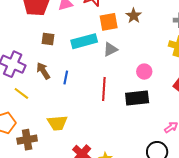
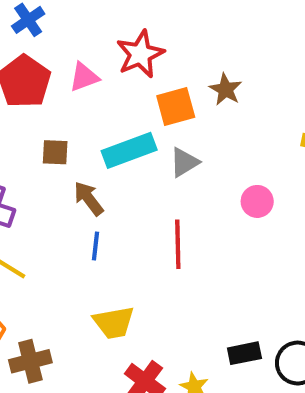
brown arrow: (43, 71) -> (89, 199), moved
blue line: (66, 77) -> (95, 246), moved
black rectangle: (137, 98) -> (244, 353), moved, size x0.7
yellow trapezoid: (57, 123) -> (114, 323), moved

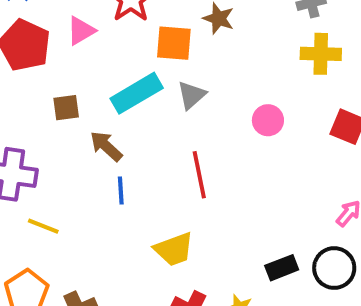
orange square: (176, 107) -> (174, 43), turned 30
yellow trapezoid: (114, 323) -> (174, 249), moved

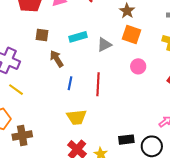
orange square: (174, 43) -> (132, 35), moved
cyan rectangle: (137, 93) -> (78, 37), size x0.7
blue line: (121, 190) -> (70, 83), moved

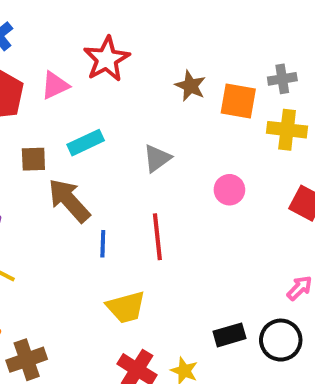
orange square: (132, 35) -> (238, 101), moved
cyan rectangle: (78, 37) -> (86, 143), moved
brown arrow: (57, 59) -> (69, 200), size x1.4

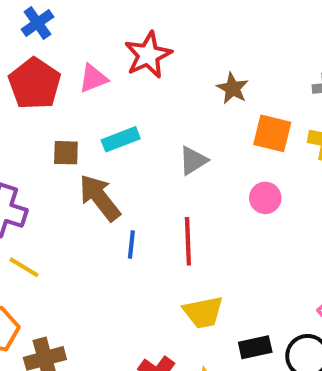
orange square: (238, 101) -> (272, 133), moved
yellow trapezoid: (126, 307) -> (203, 312), moved

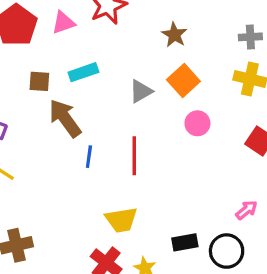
orange square: (272, 133) -> (183, 81), moved, turned 32
yellow trapezoid: (203, 312) -> (121, 220), moved

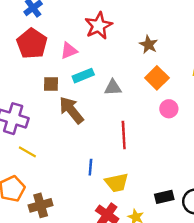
pink triangle: (63, 23) -> (69, 51), moved
gray triangle: (141, 91) -> (113, 87), moved, turned 30
blue line: (89, 157) -> (90, 167), moved

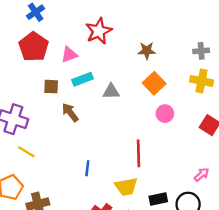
brown star: (149, 45) -> (147, 51), turned -30
brown arrow: (71, 110) -> (70, 112), size x0.7
red line: (124, 135) -> (138, 153), moved
yellow trapezoid: (117, 183) -> (126, 187), moved

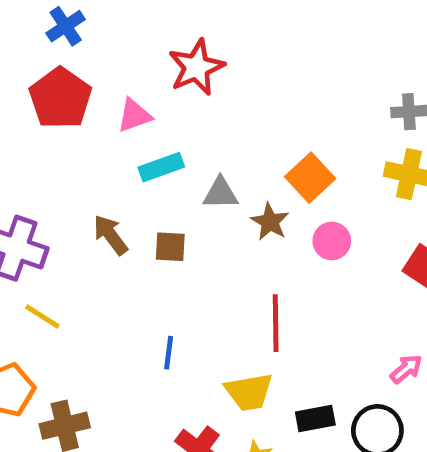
brown star: (147, 51) -> (270, 222), moved, turned 30
brown square: (51, 87) -> (170, 247), moved
brown arrow: (70, 112) -> (111, 235), moved

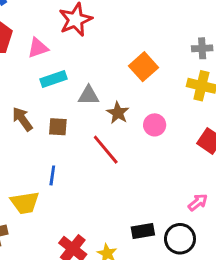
orange square: (310, 178) -> (143, 67), moved
red line: (276, 323) -> (106, 150), moved, turned -40
blue line: (169, 353) -> (52, 175), moved
yellow trapezoid: (249, 392) -> (25, 203), moved

